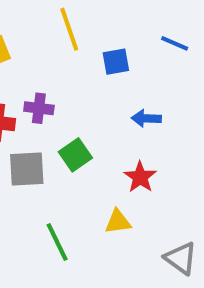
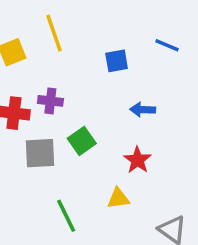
yellow line: (69, 29) -> (54, 33), moved

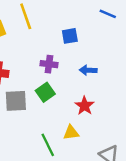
blue line: (167, 45) -> (108, 14), moved
purple cross: (50, 101) -> (49, 64), moved
green line: (66, 216) -> (48, 145), moved

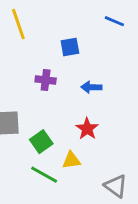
green square: (45, 92) -> (41, 142), moved
green line: (48, 145) -> (44, 175), turned -35

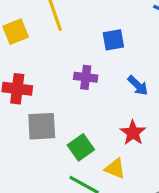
blue arrow: (91, 87) -> (138, 85), turned -138
yellow triangle: (71, 160) -> (115, 169), turned 30

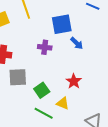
blue square: (113, 40) -> (62, 24), size x1.5
blue arrow: (138, 85) -> (77, 43), moved

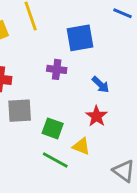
blue arrow: (77, 43) -> (101, 85), moved
green square: (42, 90) -> (53, 128), turned -35

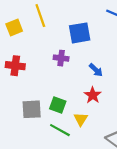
gray square: (20, 111) -> (32, 109), moved
yellow triangle: (81, 146) -> (81, 119), turned 40

